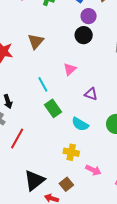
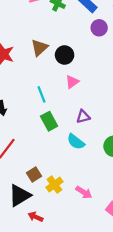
black circle: (84, 35) -> (65, 55), moved
purple triangle: (91, 94) -> (83, 117), moved, turned -40
yellow cross: (71, 152) -> (54, 185), moved, turned 35
brown square: (66, 184) -> (34, 175), moved

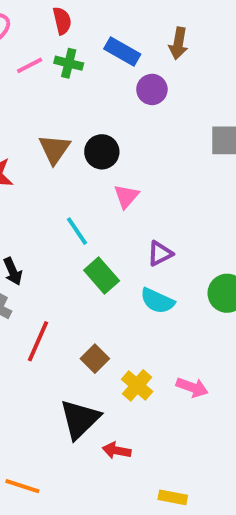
brown square: (34, 175) -> (95, 359), moved

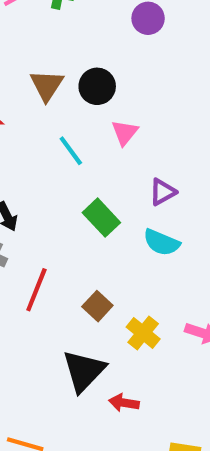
cyan line: (77, 231) -> (71, 151), moved

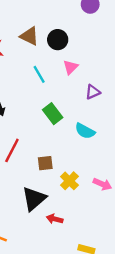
brown triangle: (47, 85) -> (29, 36), turned -42
purple triangle: (163, 192) -> (93, 92), moved
brown square: (97, 306) -> (45, 163), turned 35

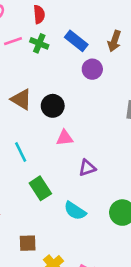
pink triangle: (71, 67) -> (65, 138), turned 35
cyan line: (39, 74) -> (21, 152), moved

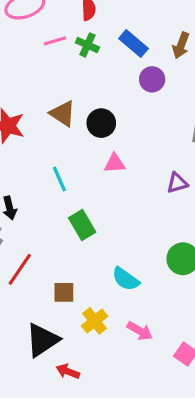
purple triangle: (87, 168) -> (177, 183), moved
cyan semicircle: (75, 211) -> (126, 279), moved

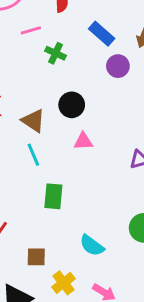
green cross: (87, 45) -> (56, 53), moved
brown triangle: (63, 114) -> (33, 121), moved
green rectangle: (82, 225) -> (53, 196), turned 35

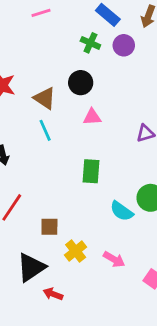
green cross: (56, 53) -> (90, 43), moved
green rectangle: (53, 196) -> (91, 171), moved
cyan semicircle: (92, 245) -> (122, 211), moved

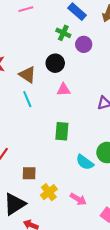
purple circle: (124, 45) -> (84, 44), moved

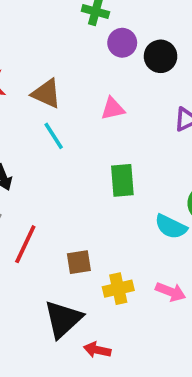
purple circle: (84, 44) -> (122, 43), moved
black circle: (55, 63) -> (161, 56), moved
yellow cross: (49, 192) -> (118, 289), turned 35

